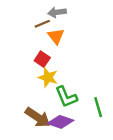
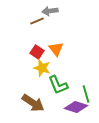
orange triangle: (56, 36) -> (56, 49), moved
purple diamond: (60, 122) -> (76, 107), moved

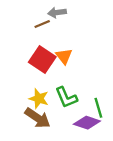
red square: (37, 52) -> (42, 60), size x1.6
yellow star: (42, 68) -> (39, 99), moved

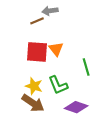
red square: (42, 60) -> (37, 52), turned -30
green line: (98, 108) -> (86, 67), moved

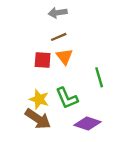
brown line: (37, 21) -> (59, 37), moved
red square: (37, 52) -> (43, 60), size x0.7

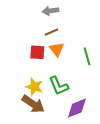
green line: (99, 77) -> (87, 56), moved
purple diamond: (88, 123) -> (77, 108), turned -40

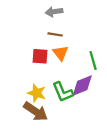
brown line: (52, 32) -> (55, 34), turned 32
purple diamond: (77, 108) -> (82, 85), moved

